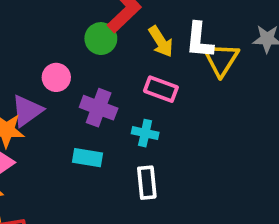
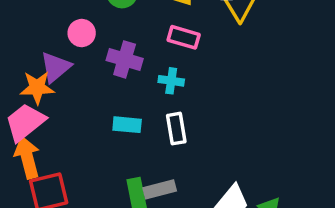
cyan rectangle: (87, 158) -> (127, 125), moved

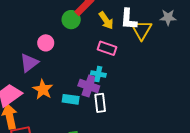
purple cross: (125, 59) -> (89, 86), moved
orange star: (37, 87) -> (43, 89), moved, turned 30

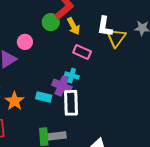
yellow arrow: (106, 20) -> (73, 26), moved
orange star: (43, 89) -> (15, 101), moved
white rectangle: (100, 103) -> (71, 103), size x1.4

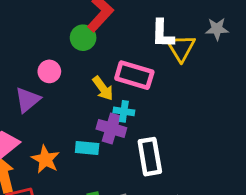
yellow arrow: (73, 26) -> (103, 88), moved
pink rectangle: (82, 52) -> (134, 75), size x1.4
white rectangle: (71, 103) -> (150, 157), moved

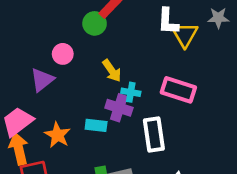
pink rectangle: (134, 75) -> (178, 90), moved

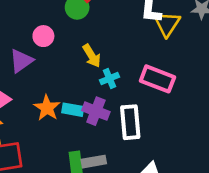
cyan cross: (131, 92) -> (109, 79), turned -36
purple cross: (119, 108) -> (96, 111), moved
orange star: (57, 135) -> (47, 108), moved

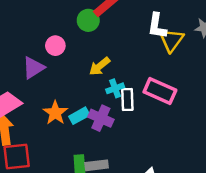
yellow arrow: (92, 56) -> (100, 66), turned 80
cyan rectangle: (73, 110) -> (79, 116), turned -42
white rectangle: (130, 122) -> (127, 100), moved, size x0.7

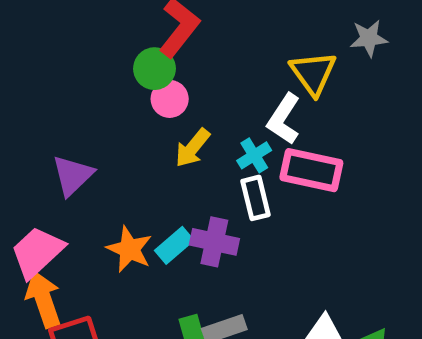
white L-shape: (157, 26) -> (284, 119), moved, turned 36
pink circle: (55, 46) -> (170, 99), moved
cyan cross: (115, 88) -> (254, 155), moved

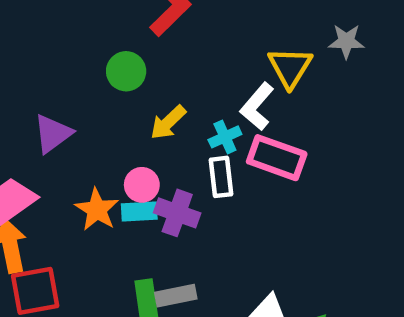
green circle: (154, 69) -> (126, 71), moved
pink circle: (170, 99) -> (142, 185), moved
cyan rectangle: (174, 245) -> (139, 211), turned 30

